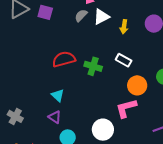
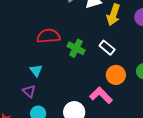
yellow arrow: (124, 27) -> (113, 15), size x1.5
pink L-shape: (126, 108) -> (101, 95), turned 50

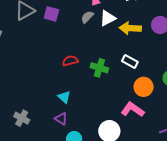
yellow arrow: (113, 15) -> (130, 28), turned 85
red semicircle: (48, 36) -> (70, 61), size x0.7

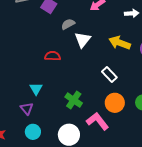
gray semicircle: (87, 17) -> (68, 24), moved
white triangle: (108, 18) -> (83, 40), moved, turned -42
green cross: (99, 68) -> (74, 100), moved

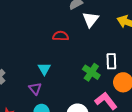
white rectangle: (109, 75) -> (111, 61), moved, turned 42
green cross: (74, 100) -> (91, 72), moved

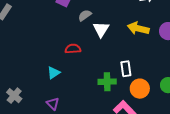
cyan triangle: (44, 69) -> (54, 73), moved, turned 32
green cross: (91, 72) -> (107, 82), turned -30

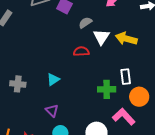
yellow arrow: (138, 28) -> (126, 39), moved
red semicircle: (73, 49) -> (81, 51), moved
gray cross: (14, 96) -> (18, 84), moved, turned -35

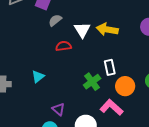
gray semicircle: (85, 23) -> (55, 20), moved
green cross: (107, 89) -> (92, 82), turned -30
purple triangle: (52, 110) -> (58, 109), moved

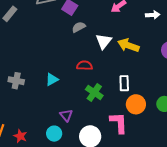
red semicircle: (63, 46) -> (85, 66), moved
green cross: (92, 82) -> (94, 92), moved, turned -30
pink L-shape: (111, 107) -> (119, 123), turned 35

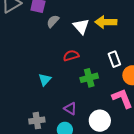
gray cross: (16, 81) -> (37, 121), moved
green cross: (94, 92) -> (89, 78), turned -30

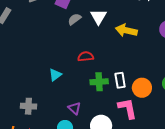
white triangle: (81, 26) -> (99, 17), moved
white rectangle: (114, 59) -> (120, 80), moved
gray cross: (37, 121) -> (28, 106), moved

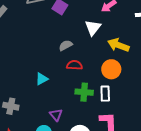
gray semicircle: (74, 19) -> (66, 45), moved
orange circle: (142, 88) -> (111, 69), moved

